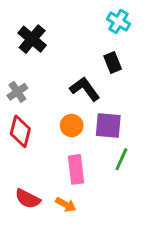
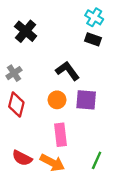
black rectangle: (113, 63) -> (93, 39), moved, turned -49
green line: (121, 159) -> (97, 160), moved
orange arrow: (66, 205) -> (52, 163), size x1.5

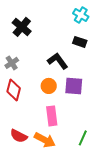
black rectangle: (93, 39) -> (80, 42), moved

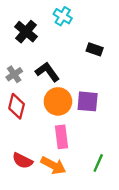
cyan cross: (81, 15) -> (63, 16), moved
black L-shape: (58, 61) -> (47, 72), moved
orange circle: (49, 86) -> (58, 101), size x1.5

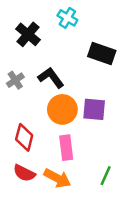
black rectangle: (95, 49) -> (102, 53), size x1.5
red diamond: (17, 106) -> (24, 137), moved

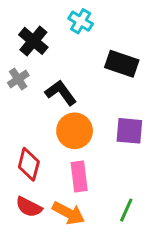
gray cross: (15, 80) -> (18, 79), moved
purple square: (94, 109) -> (129, 131), moved

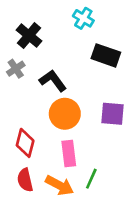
cyan cross: (81, 21) -> (83, 18), moved
red semicircle: (29, 207) -> (25, 180), turned 50
green line: (126, 210) -> (91, 179), moved

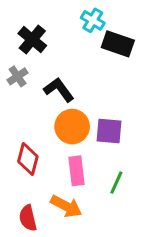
black rectangle: (106, 55) -> (118, 44), moved
purple square: (113, 114) -> (109, 131), moved
green line: (91, 179) -> (116, 183), moved
red semicircle: (25, 180) -> (28, 218), moved

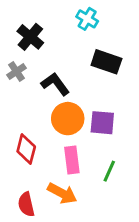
black rectangle: (118, 44) -> (106, 62), moved

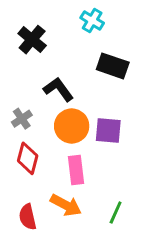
gray cross: (16, 71) -> (22, 119), moved
green line: (109, 171) -> (116, 212), moved

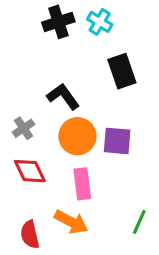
black cross: (32, 40) -> (58, 22), moved, turned 32
black rectangle: (113, 66) -> (122, 71), turned 52
red diamond: (28, 158) -> (30, 171), turned -40
green line: (116, 212) -> (139, 222), moved

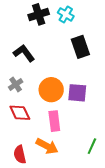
black L-shape: (63, 96) -> (24, 53), moved

